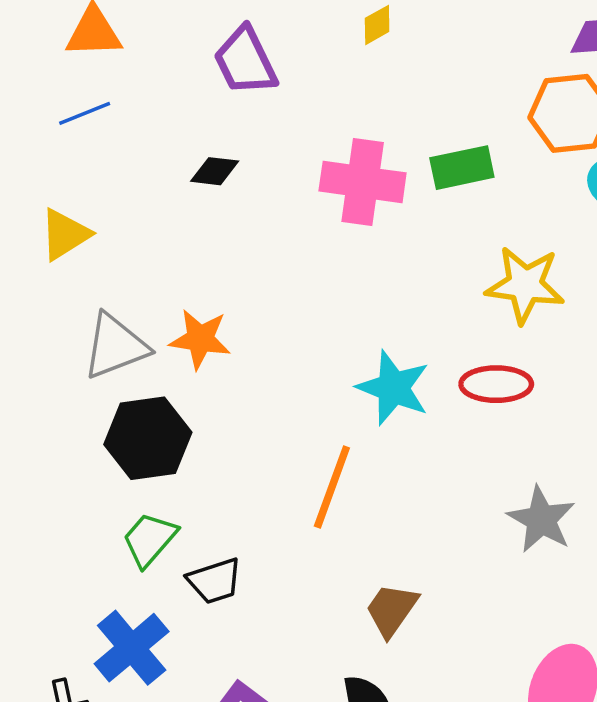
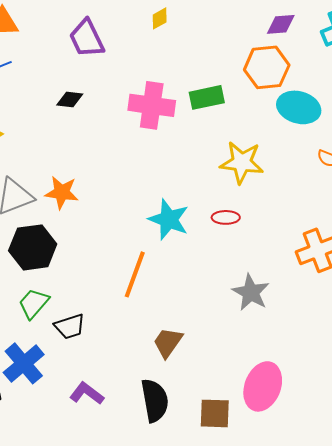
red ellipse: (496, 384) -> (226, 217), size x0.7

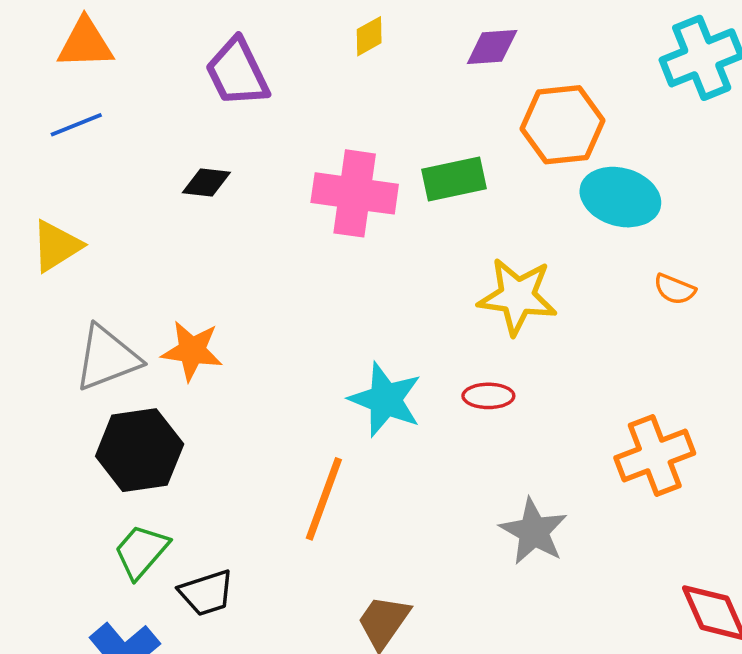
purple diamond: (281, 24) -> (492, 47), moved

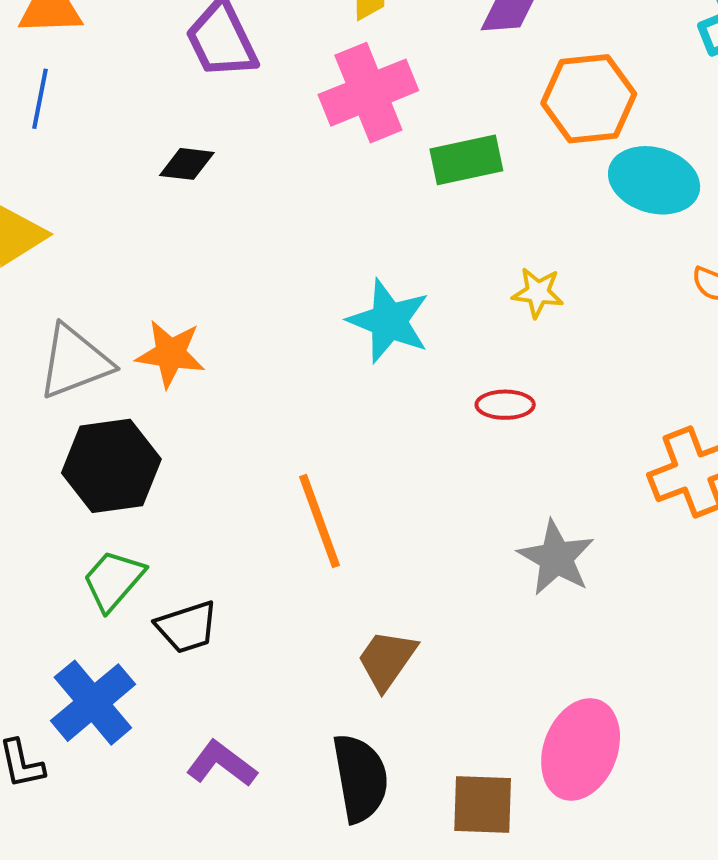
blue line: (76, 125) -> (40, 99), turned -57
pink cross: (355, 193) -> (368, 93), moved, turned -30
yellow star: (517, 296) -> (538, 292), size x0.6
cyan star: (385, 400) -> (389, 321), moved
orange line: (324, 499) -> (319, 521), turned -40

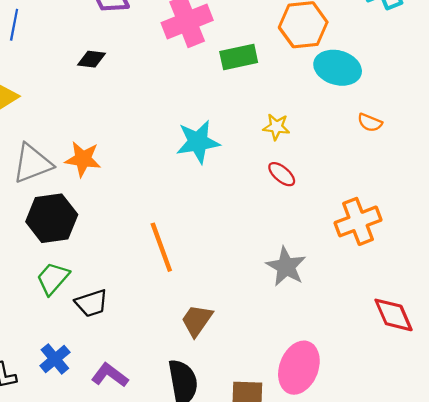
cyan star: (389, 321) -> (198, 142), turned -30
red ellipse: (505, 405) -> (282, 174), moved, turned 40
blue cross: (93, 703) -> (55, 359), moved, size x0.7

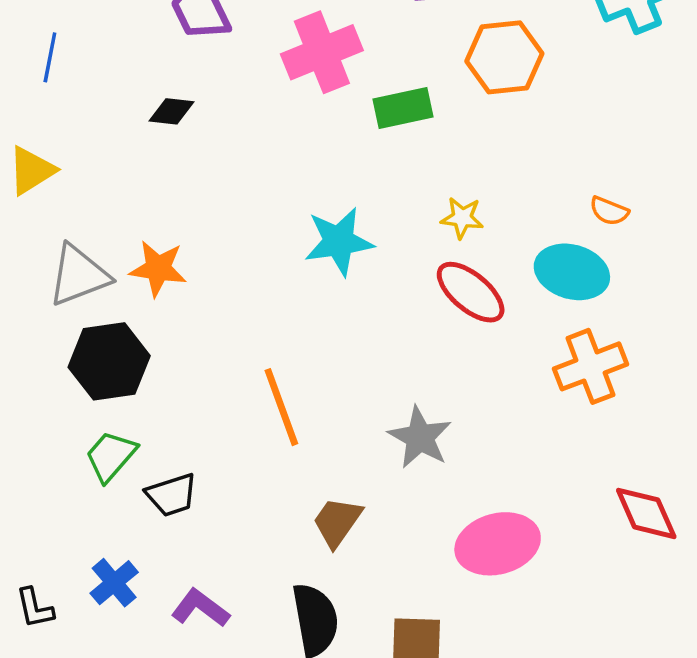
cyan ellipse: (338, 68) -> (572, 272), moved
red ellipse: (282, 174) -> (471, 292), size x1.6
gray star: (286, 267) -> (420, 437), moved
pink ellipse: (299, 368) -> (498, 544), moved, turned 54

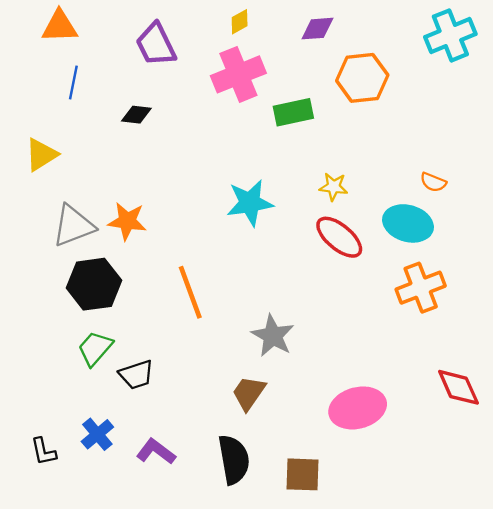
blue line: (50, 57) -> (73, 82), moved
orange line: (281, 407) -> (190, 292), moved
gray star: (420, 437) -> (273, 336), moved

